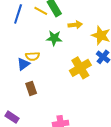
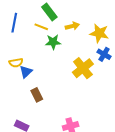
yellow line: (41, 11) -> (41, 27), moved
yellow semicircle: (32, 56) -> (16, 63), moved

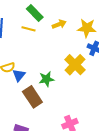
green star: (53, 42) -> (46, 79), moved
brown rectangle: (37, 95) -> (32, 97), size x1.5

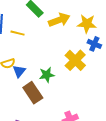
yellow arrow: (59, 24) -> (59, 20), size x1.5
yellow line: (29, 29) -> (17, 33), moved

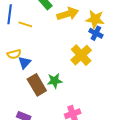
blue cross: (94, 44) -> (96, 33), moved
green star: (47, 75) -> (55, 81), moved

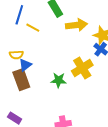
green star: (55, 81) -> (59, 80), moved
brown rectangle: (37, 85) -> (21, 80), moved

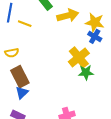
blue triangle: (25, 65) -> (22, 93), moved
green star: (59, 80) -> (86, 72), moved

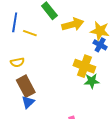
yellow cross: (79, 57) -> (84, 66), turned -30

